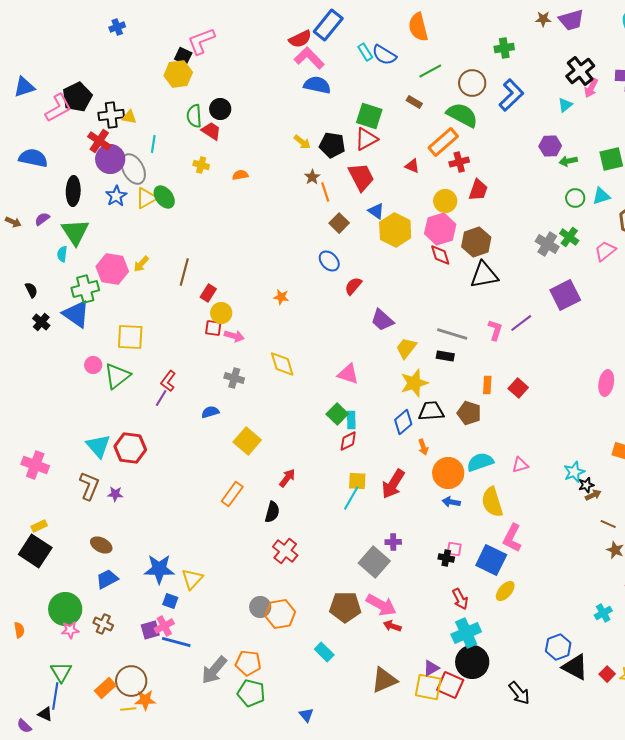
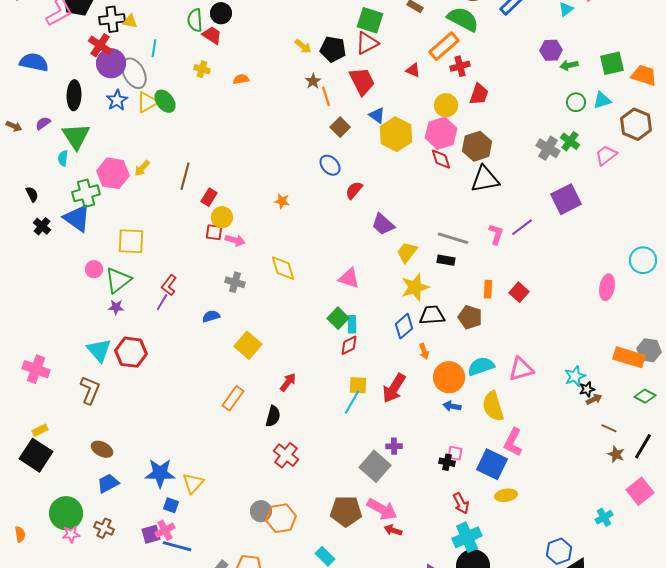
pink triangle: (520, 465) -> (521, 369), size x1.5
purple star: (115, 494) -> (116, 307), moved
yellow ellipse: (505, 591) -> (506, 495), turned 40

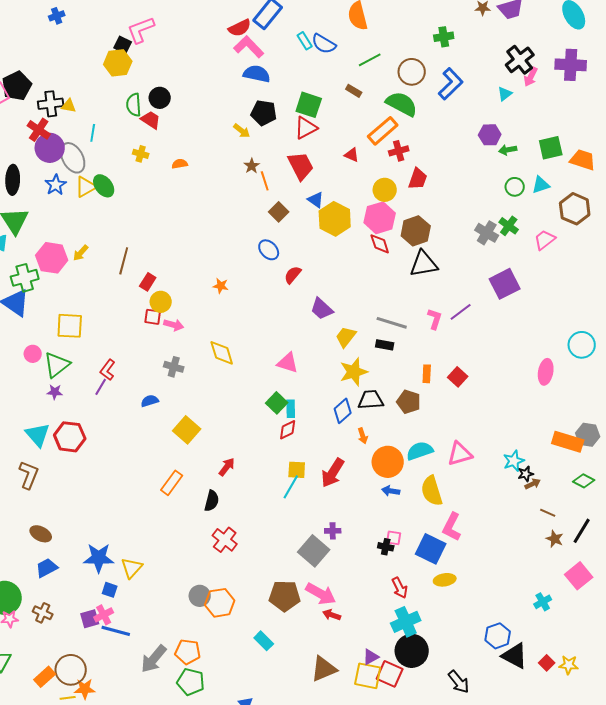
black pentagon: (333, 49) -> (264, 113), moved

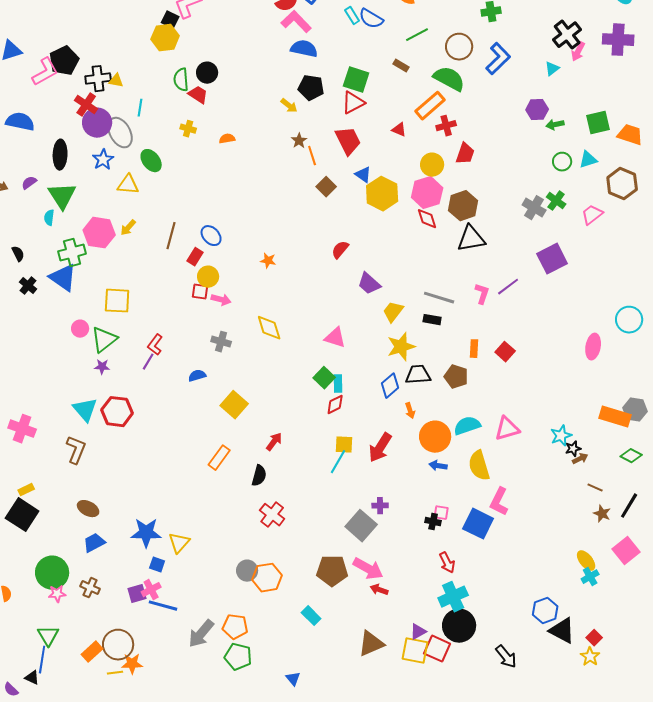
yellow triangle: (86, 187) -> (128, 185), moved, turned 35
blue ellipse: (269, 250) -> (211, 236), moved
yellow ellipse: (445, 580) -> (586, 561), moved, turned 60
yellow star: (569, 665) -> (590, 657), moved, turned 30

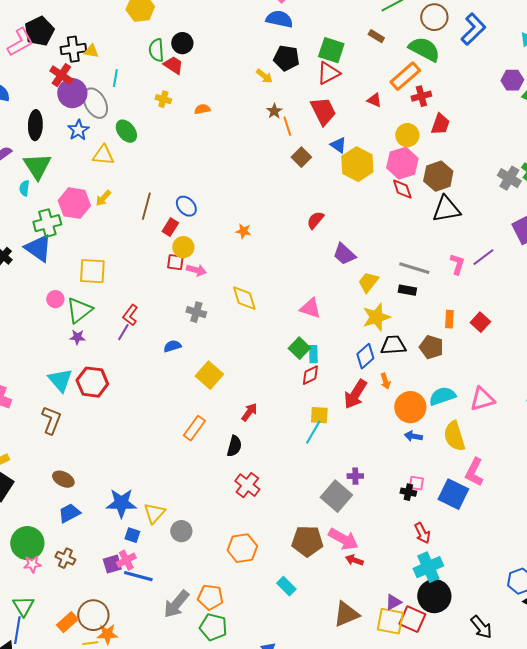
red arrow: (380, 448) -> (355, 394), moved
gray circle: (247, 571) -> (181, 531), moved

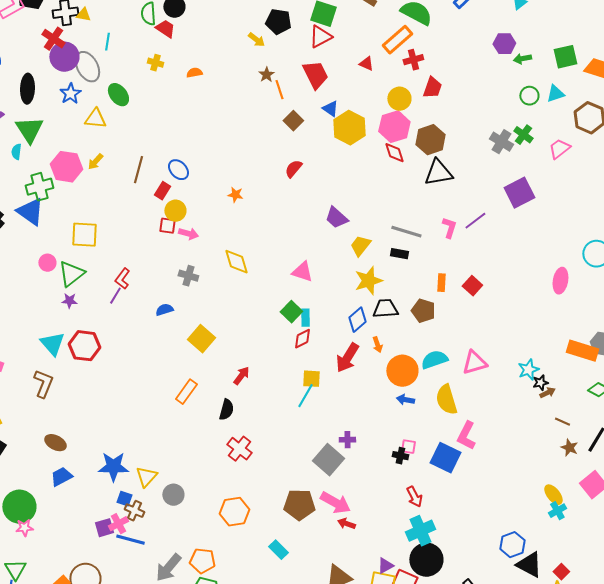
red semicircle: (315, 220) -> (293, 169), moved
brown cross: (65, 558) -> (134, 511), moved

